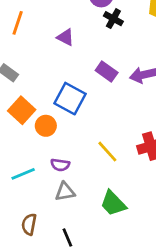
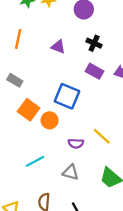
black cross: (113, 19) -> (94, 43), moved
purple semicircle: (60, 165) -> (76, 143), moved
gray triangle: (65, 192) -> (71, 172), turned 30

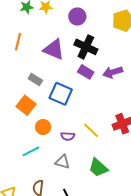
black cross: (94, 43) -> (86, 47), size x1.6
purple triangle: (58, 47) -> (54, 49), size x1.6
gray rectangle: (15, 80) -> (35, 80), moved
orange circle: (50, 120) -> (43, 127), moved

